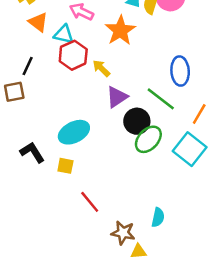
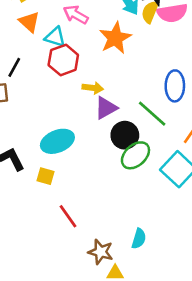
yellow arrow: (101, 68) -> (93, 88), moved, turned 138

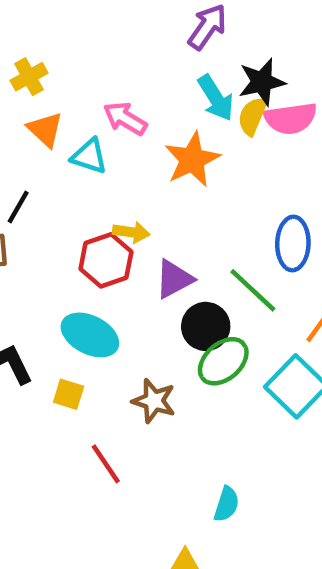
red hexagon: (63, 60) -> (106, 260), moved
yellow arrow: (93, 88) -> (131, 232), moved
cyan ellipse: (57, 141) -> (90, 335), turned 48
brown star: (101, 252) -> (154, 401), moved

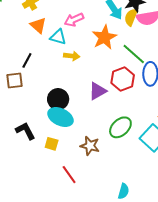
pink arrow: (125, 118) -> (74, 20), turned -54
yellow arrow: (131, 232) -> (72, 56), moved
red hexagon: (106, 260) -> (123, 79), moved
green line: (253, 290) -> (134, 54), moved
black circle: (206, 326) -> (58, 99), moved

